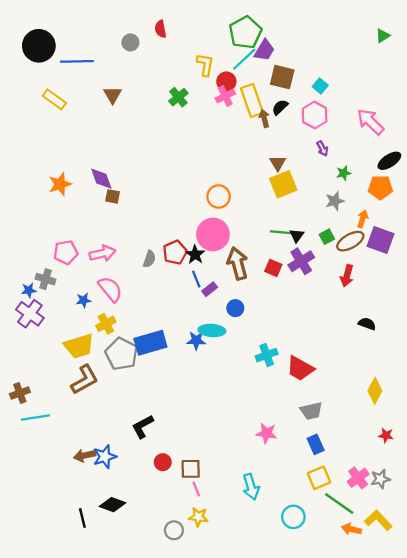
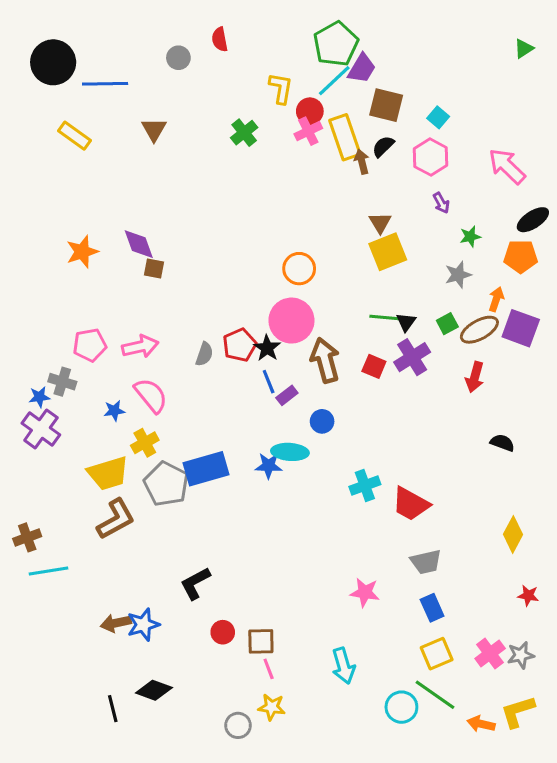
green line: (339, 503) -> (435, 695), moved
yellow L-shape: (378, 520) -> (518, 712), turned -64

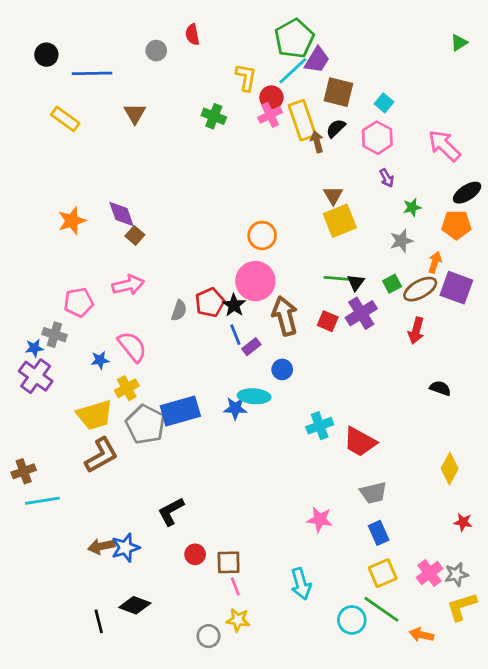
black circle: (53, 62) -> (46, 55), size x0.6
green cross: (244, 133) -> (214, 116), turned -30
brown square: (154, 269) -> (135, 235), turned 30
pink arrow: (140, 346) -> (128, 285), moved
yellow L-shape: (518, 712) -> (462, 607), moved

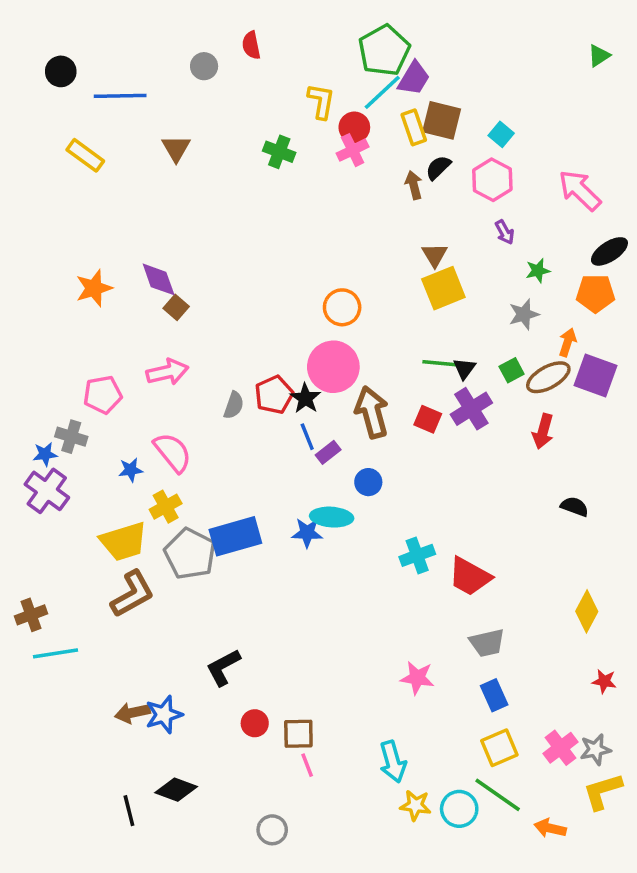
yellow rectangle: (302, 120) -> (414, 127), moved, size x0.7
yellow star: (238, 620) -> (415, 805), moved

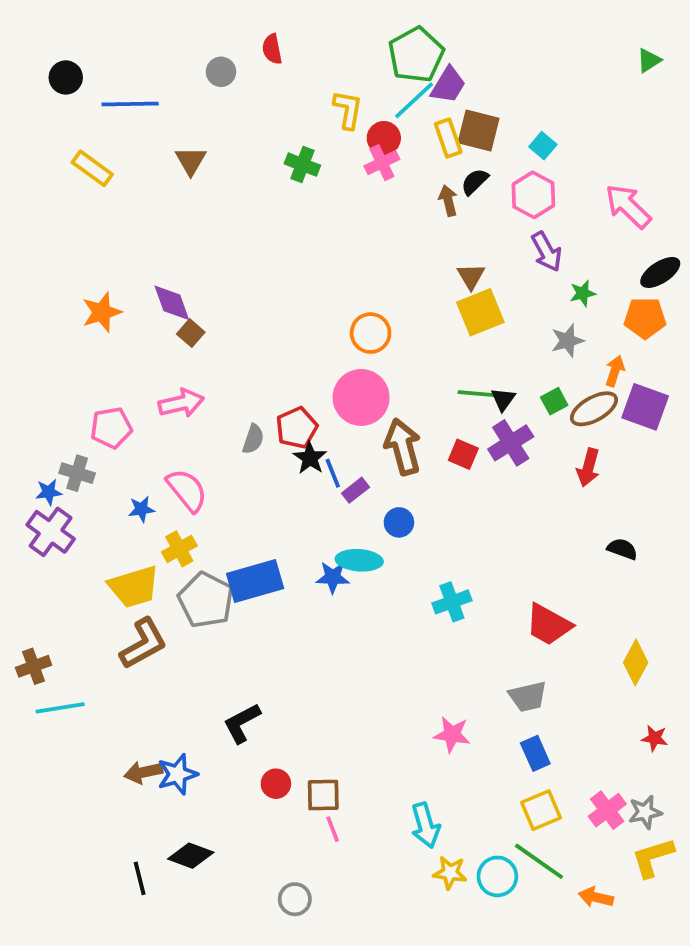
purple arrow: (505, 232) -> (547, 252), size x1.5
black star: (305, 398) -> (310, 458), moved
red trapezoid: (470, 576) -> (549, 625), moved

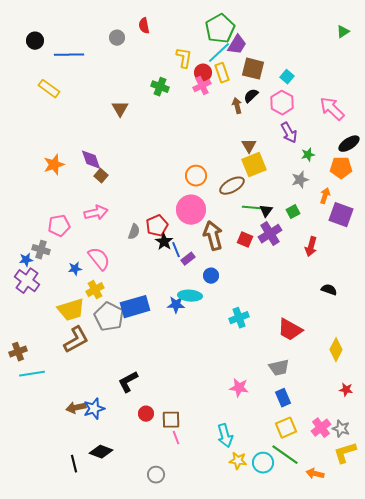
yellow rectangle: (448, 138) -> (222, 73), moved
brown triangle: (191, 161) -> (120, 109), moved
brown ellipse: (594, 409) -> (232, 186), moved
gray star: (645, 812) -> (341, 429), turned 30

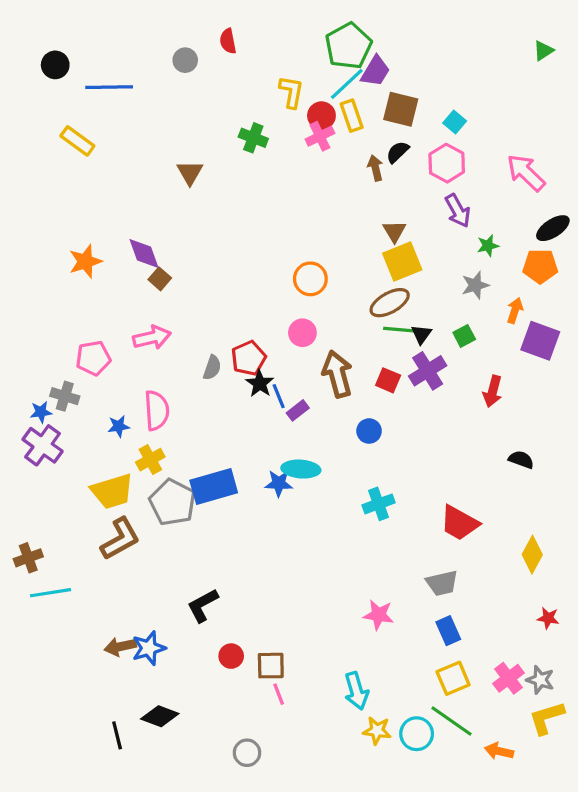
brown ellipse: (232, 186) -> (390, 303), moved
pink circle: (191, 210) -> (302, 333), size x0.6
pink semicircle: (99, 259) -> (157, 410), turned 35
blue circle: (211, 276) -> (369, 431), moved

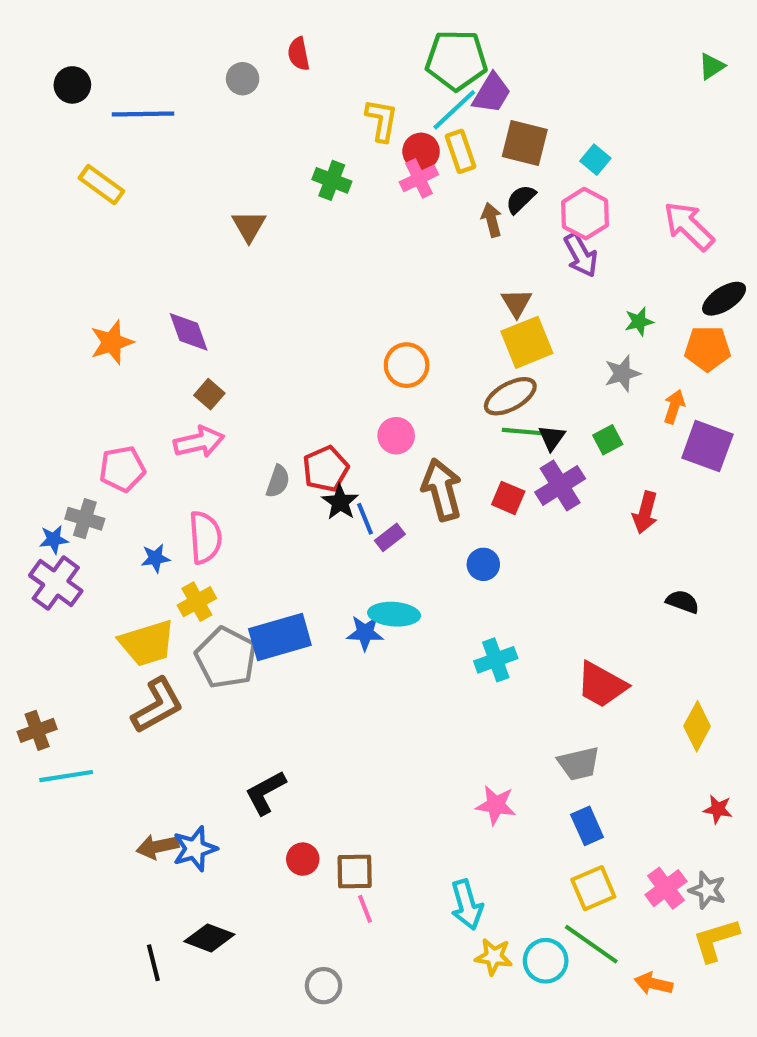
green pentagon: (348, 46) -> (456, 60), turned 30
purple arrow: (458, 211) -> (581, 255), moved
brown square: (160, 279) -> (209, 394), moved

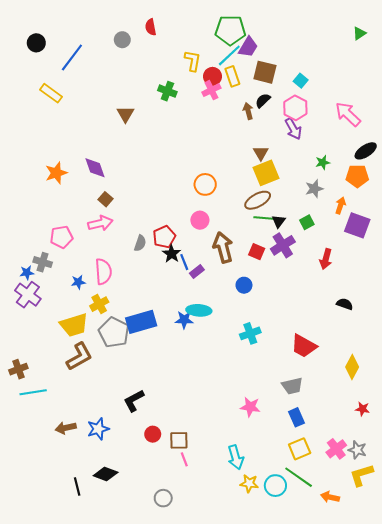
blue line: (143, 114) -> (72, 58), turned -52
brown arrow: (157, 847) -> (66, 428), moved

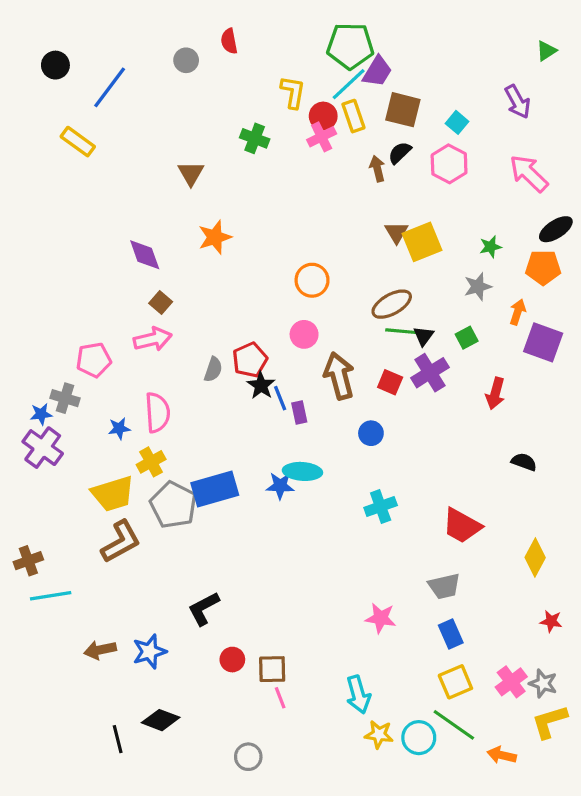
purple arrow: (293, 129) -> (518, 102), moved
orange star: (56, 173) -> (215, 237), moved
yellow square: (266, 173) -> (422, 242), moved
purple rectangle: (197, 272) -> (299, 412), turned -64

